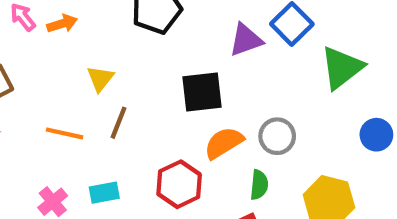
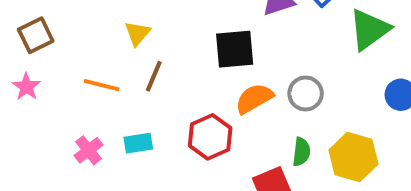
green semicircle: (259, 185) -> (301, 152), moved

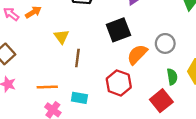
orange line: (102, 85) -> (47, 87), moved
cyan rectangle: (138, 143) -> (79, 98), turned 35

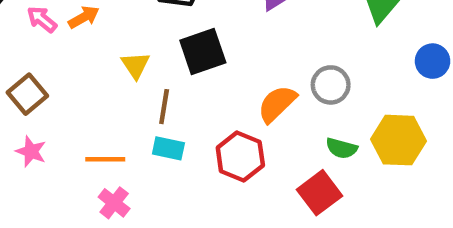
black square: (118, 30) -> (203, 52), moved
green semicircle: (172, 77) -> (342, 148), turned 112
cyan rectangle: (79, 98) -> (168, 148), moved

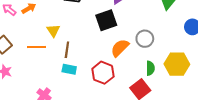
black square: (203, 52) -> (106, 20), moved
green semicircle: (342, 148) -> (150, 68), turned -104
orange line: (105, 159) -> (36, 47), moved

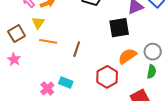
yellow triangle: (53, 31) -> (38, 23), moved
green semicircle: (150, 68) -> (152, 72), moved
cyan rectangle: (69, 69) -> (66, 83), moved

